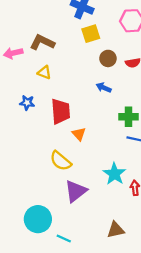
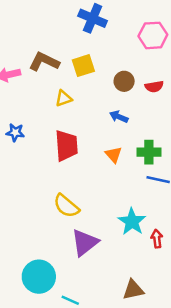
yellow square: (91, 34) -> (83, 66), moved
yellow triangle: (44, 72) -> (64, 98), moved, turned -40
blue star: (27, 103) -> (15, 132), moved
orange triangle: (79, 134) -> (114, 155), moved

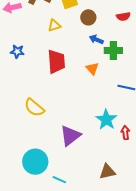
brown circle: (124, 81) -> (88, 17), moved
green cross: (149, 152) -> (113, 50), moved
yellow semicircle: (66, 206) -> (34, 108), moved

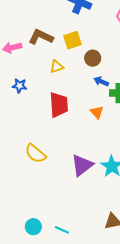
blue star: (17, 51) -> (20, 86), moved
purple triangle: (70, 136) -> (82, 165), moved
cyan circle: (35, 162) -> (33, 227), moved, size x0.6

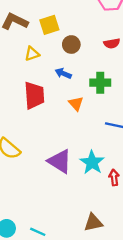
blue arrow: (101, 81) -> (63, 73), moved
purple triangle: (82, 165) -> (60, 161), turned -50

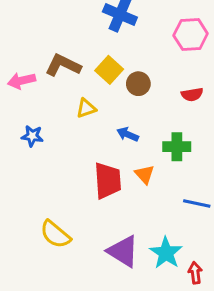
yellow square: (49, 25) -> (109, 70), turned -30
brown circle: (71, 45) -> (138, 84), moved
red trapezoid: (34, 95) -> (108, 181), moved

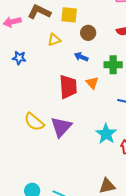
yellow square: (109, 70) -> (69, 15), turned -36
brown circle: (138, 84) -> (88, 33), moved
purple triangle: (123, 251) -> (61, 127), moved, turned 40

